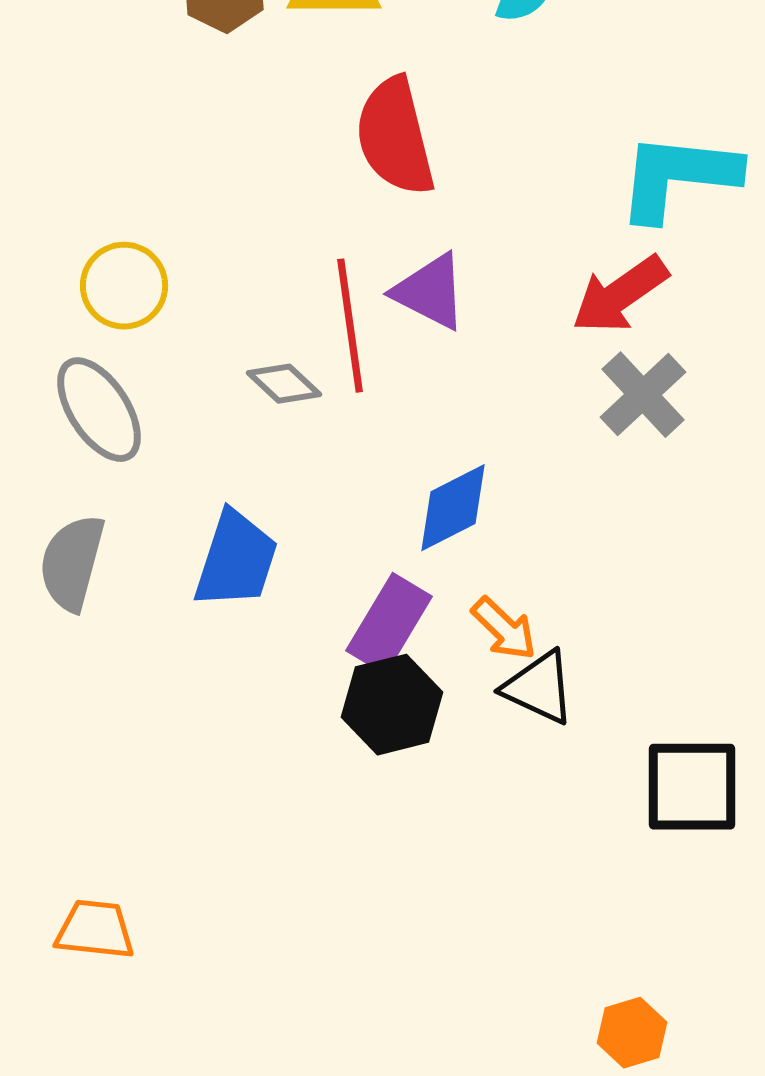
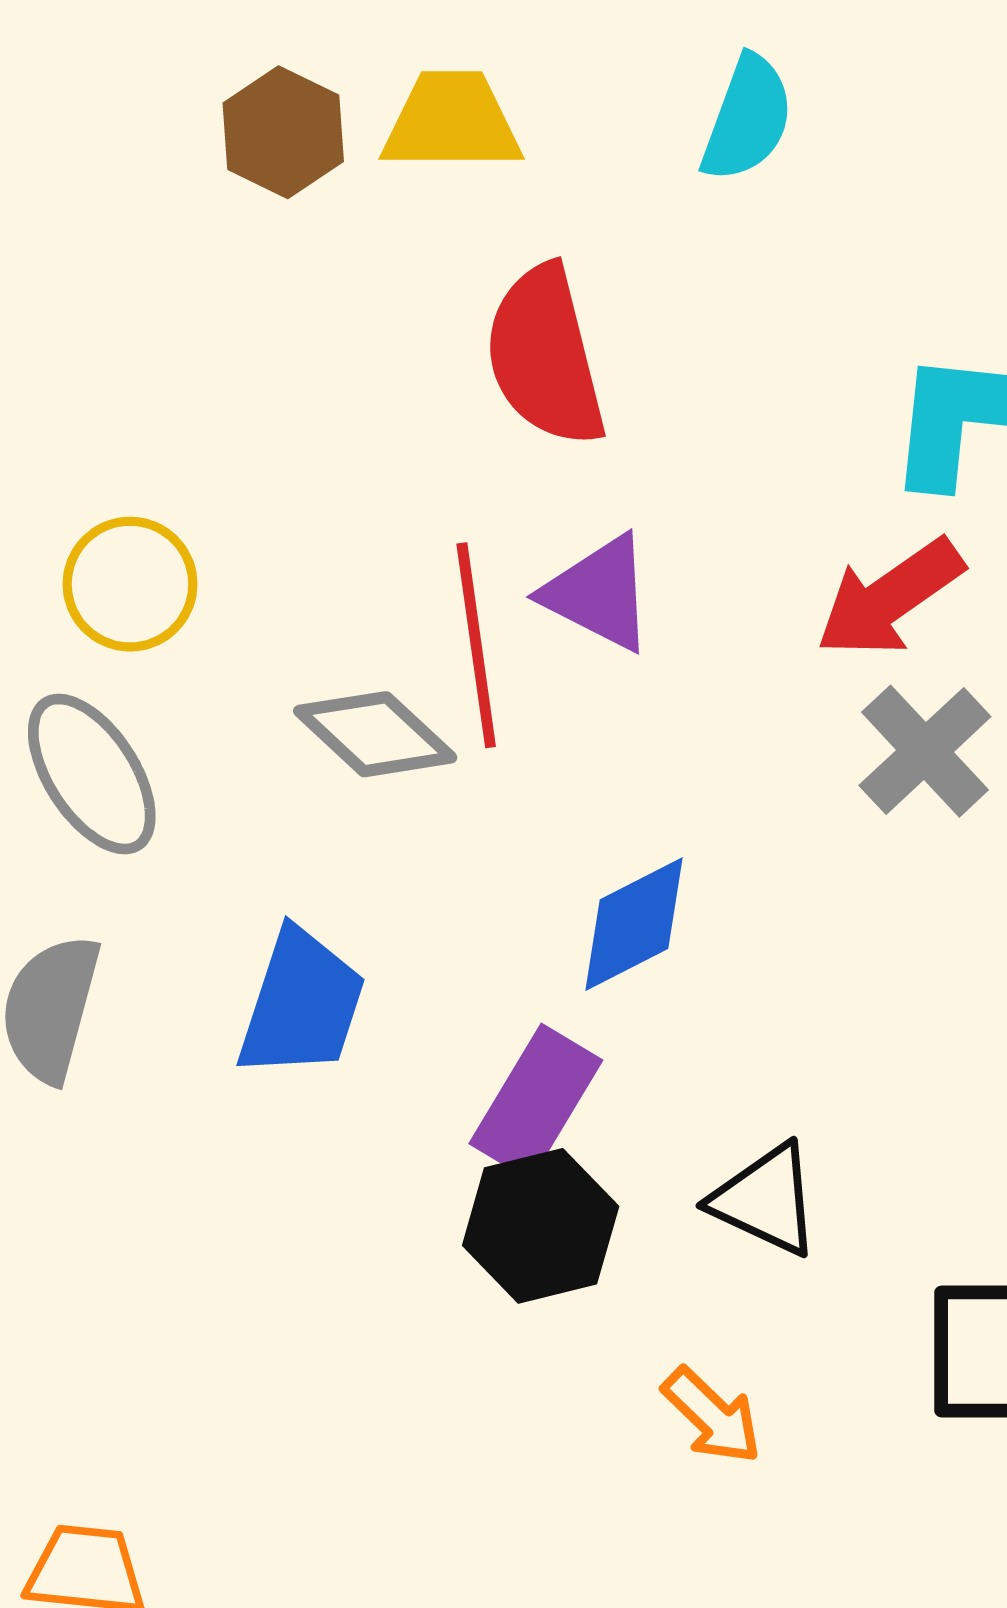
gray diamond: (284, 384) -> (375, 734), size x1.4
orange arrow: (504, 629) -> (712, 1416), moved

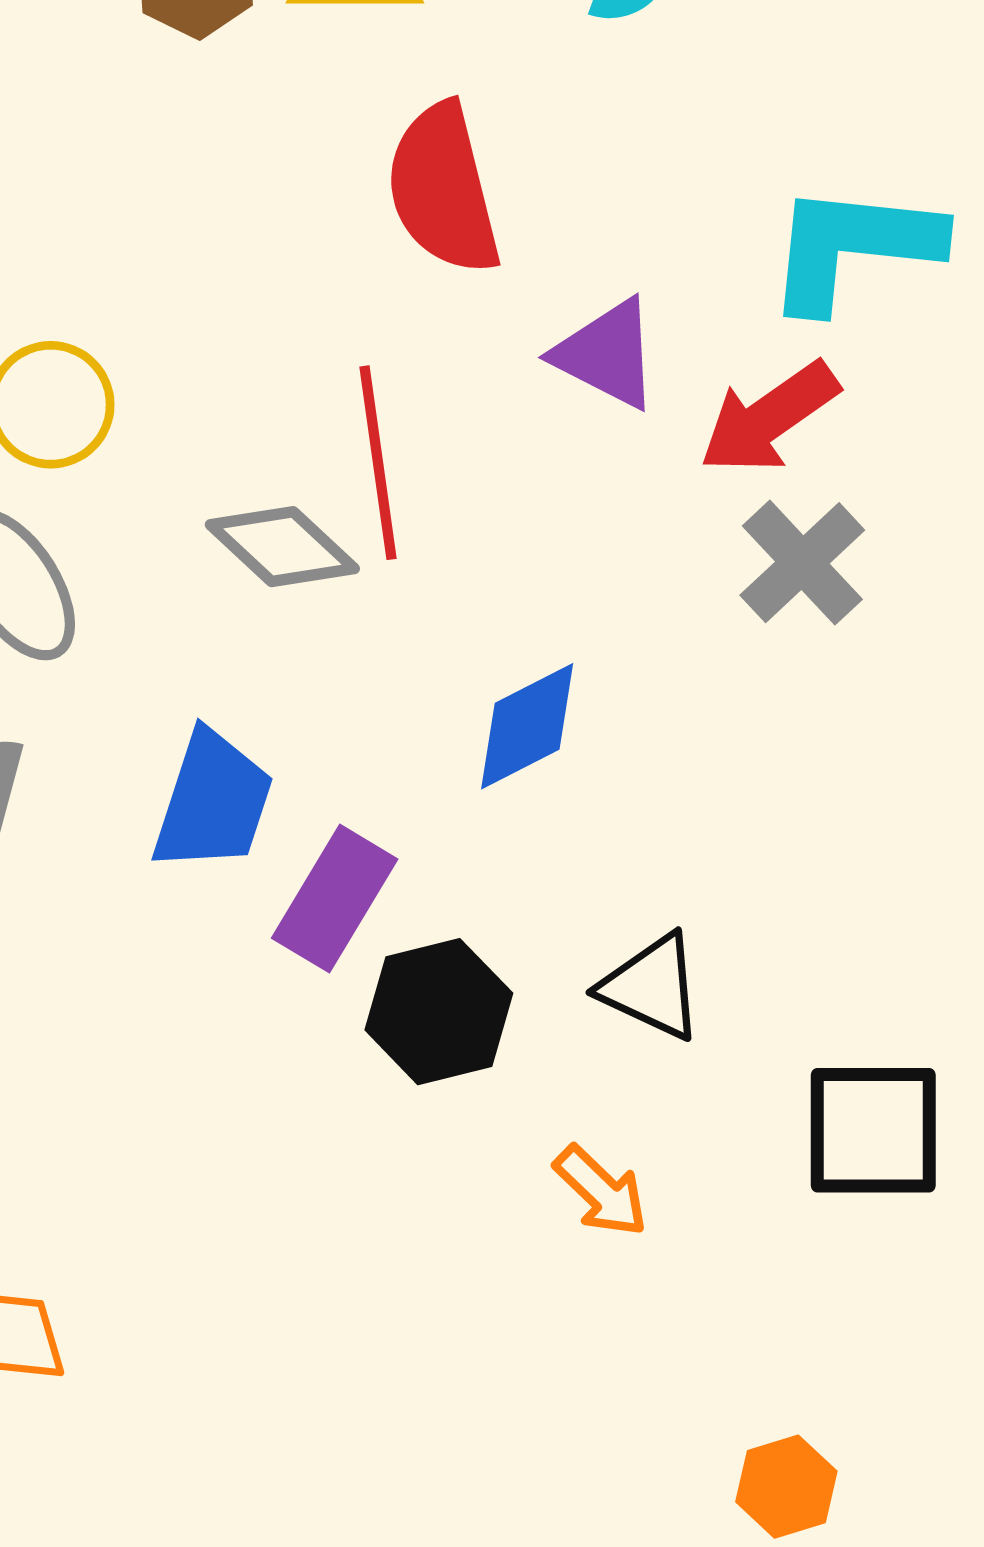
purple triangle: (599, 593) -> (607, 354), moved
purple rectangle: (536, 1102) -> (335, 899), moved

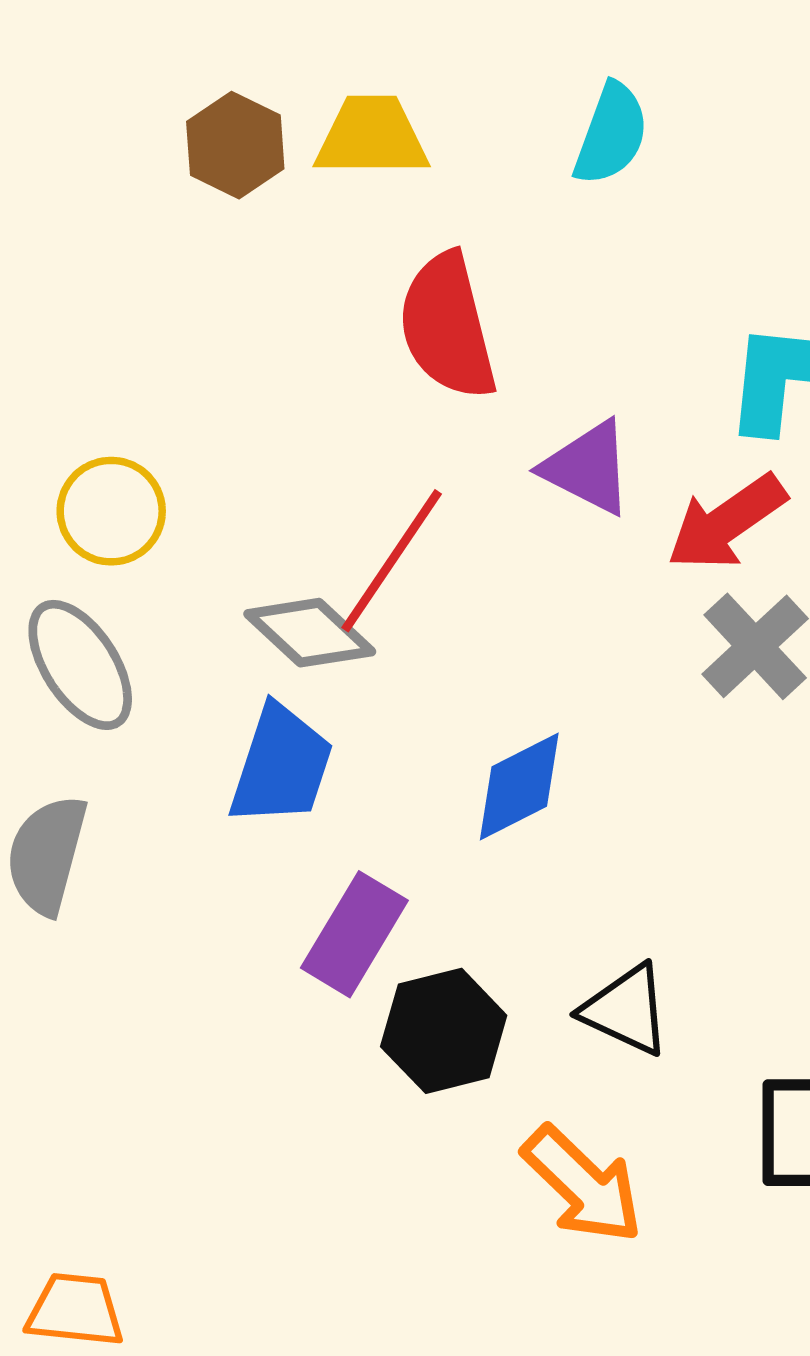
red line: (378, 463) -> (392, 561), turned 42
blue trapezoid: (213, 802) -> (281, 765), moved
orange arrow: (601, 1191) -> (583, 1185), size x1.5

